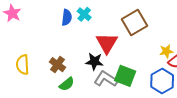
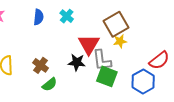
blue semicircle: (67, 17) -> (39, 17), moved
yellow star: (166, 51) -> (120, 41), moved
gray L-shape: (106, 79) -> (102, 60), moved, turned -130

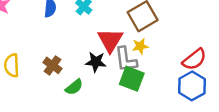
yellow star: (120, 41) -> (140, 46), moved
blue hexagon: (143, 81) -> (192, 86), moved
green semicircle: (50, 84) -> (74, 87), moved

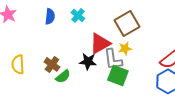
red triangle: (110, 40) -> (100, 43), turned 30
green semicircle: (74, 87) -> (63, 76), moved

